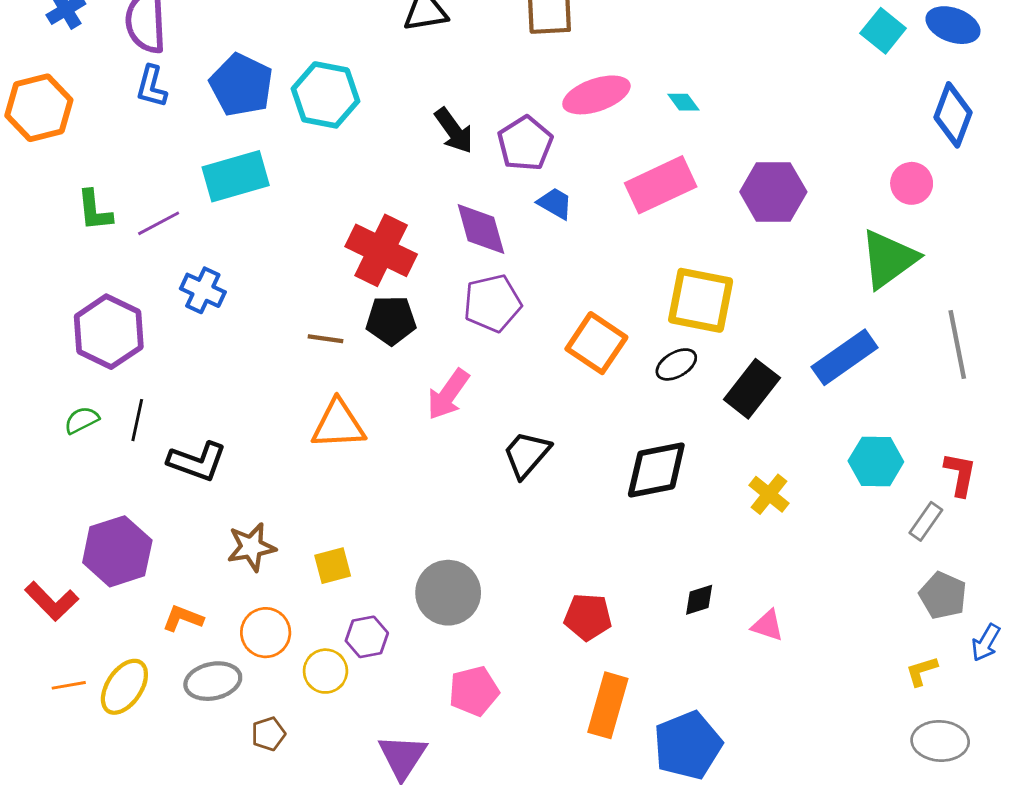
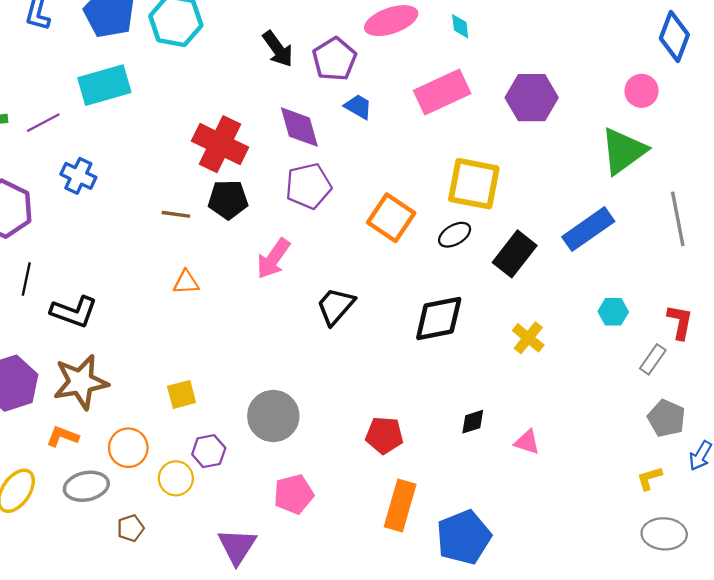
cyan diamond: (683, 102) -> (460, 26), turned 30
orange triangle: (338, 424) -> (186, 282), size x0.6
cyan hexagon: (876, 461) -> (613, 312), size x0.7
brown star: (251, 547) -> (81, 382), moved, size x1.4

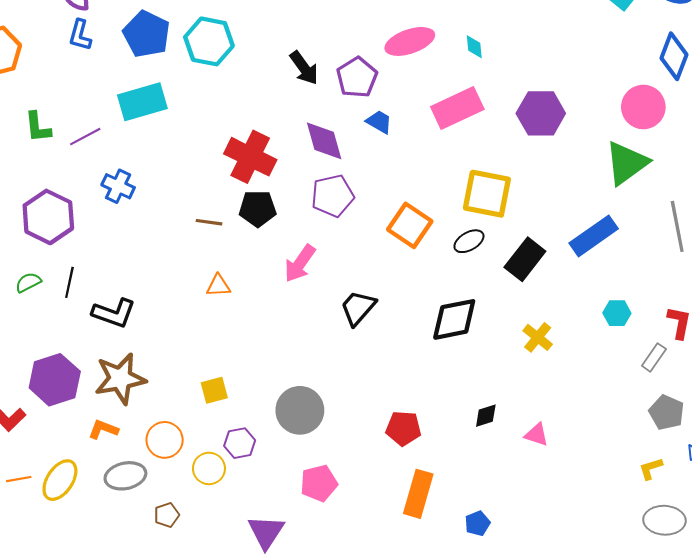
pink circle: (642, 91) -> (643, 107), size x1.4
blue pentagon: (464, 537) -> (477, 523), size x0.5

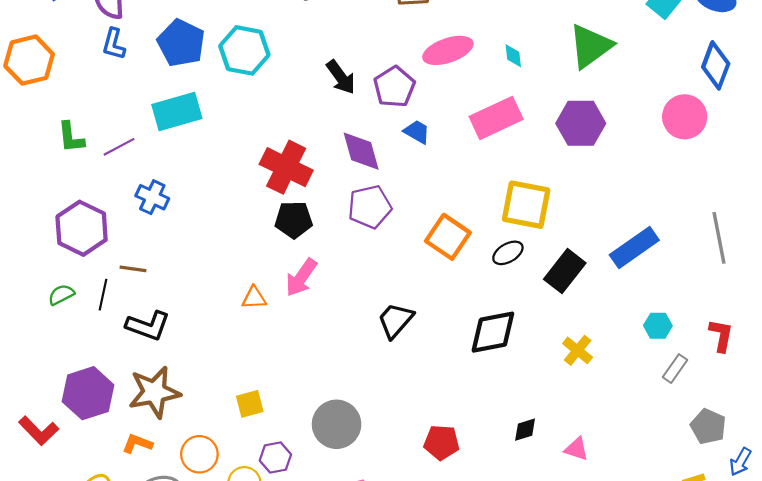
green triangle: (626, 163) -> (590, 46), moved
brown line: (209, 222) -> (133, 269), moved
pink arrow: (300, 263) -> (301, 278), moved
gray rectangle: (654, 357) -> (675, 369), moved

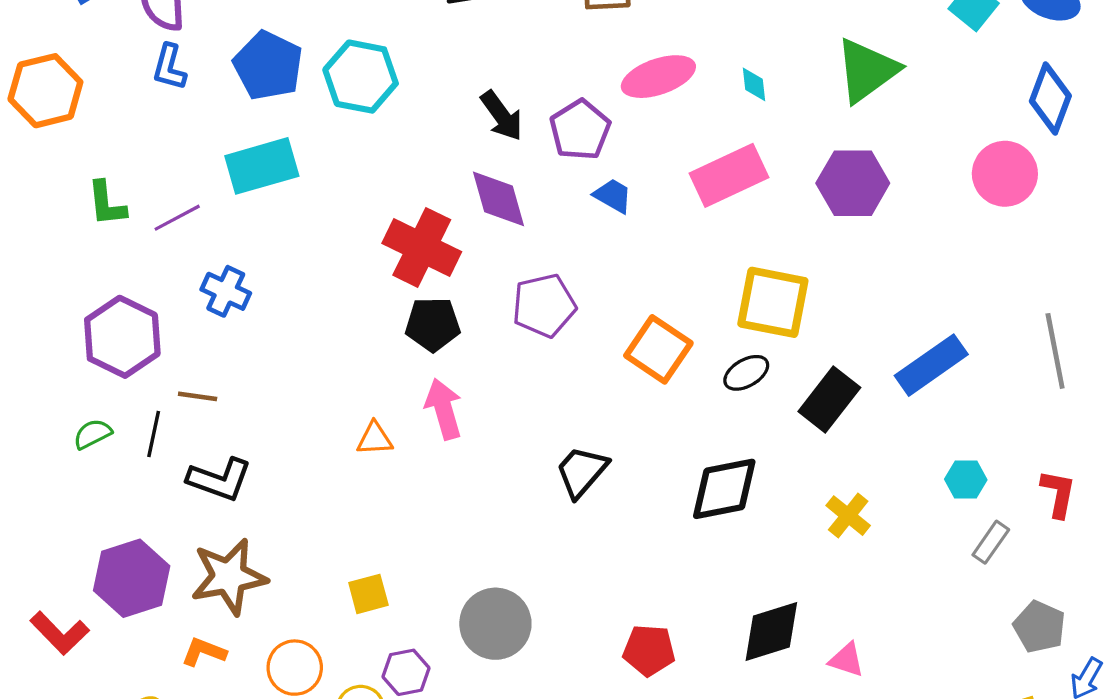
purple diamond: (361, 151) -> (499, 199), moved
pink arrow: (301, 278) -> (444, 409), turned 129
black diamond: (525, 430) -> (771, 632), size x1.8

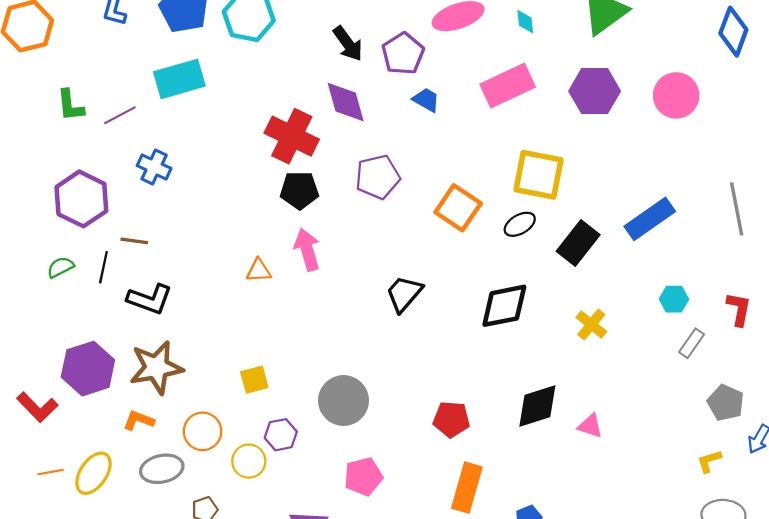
pink circle: (1005, 174) -> (676, 95), moved

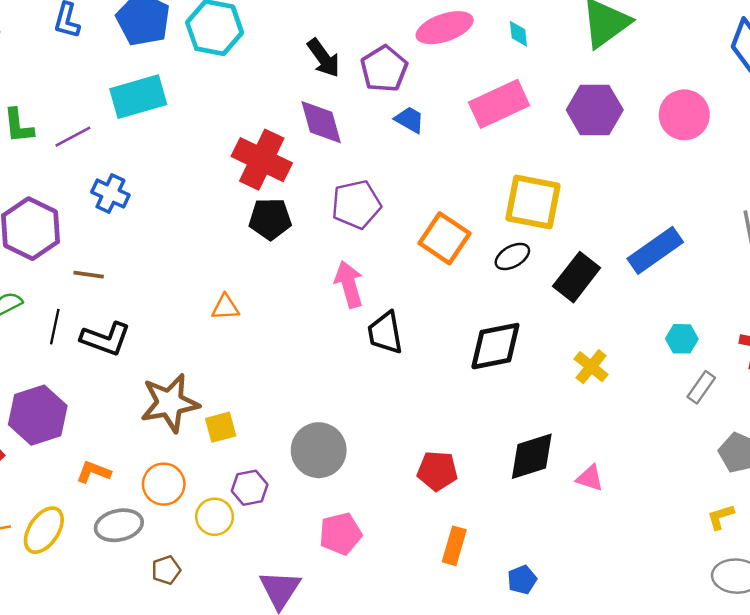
pink arrow: (307, 250) -> (349, 284), moved
black line: (103, 267) -> (55, 327), moved
black trapezoid: (404, 294) -> (385, 333), turned -51
brown star: (156, 367) -> (170, 403), moved
orange rectangle: (467, 488) -> (454, 546), size x0.7

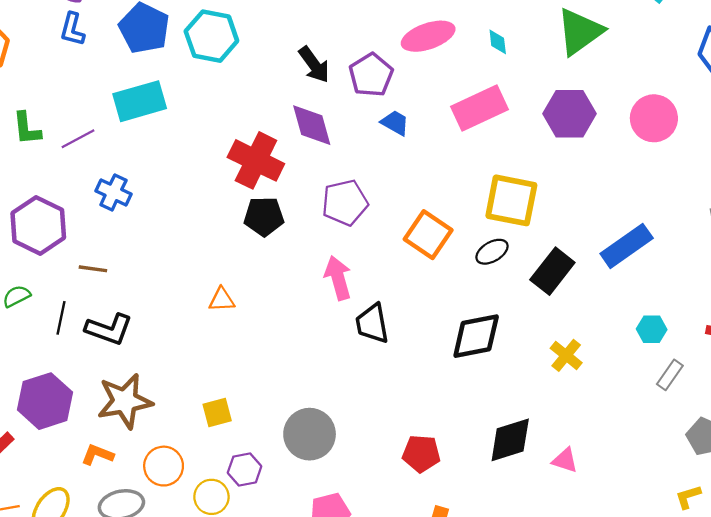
brown star: (170, 403) -> (125, 401), moved

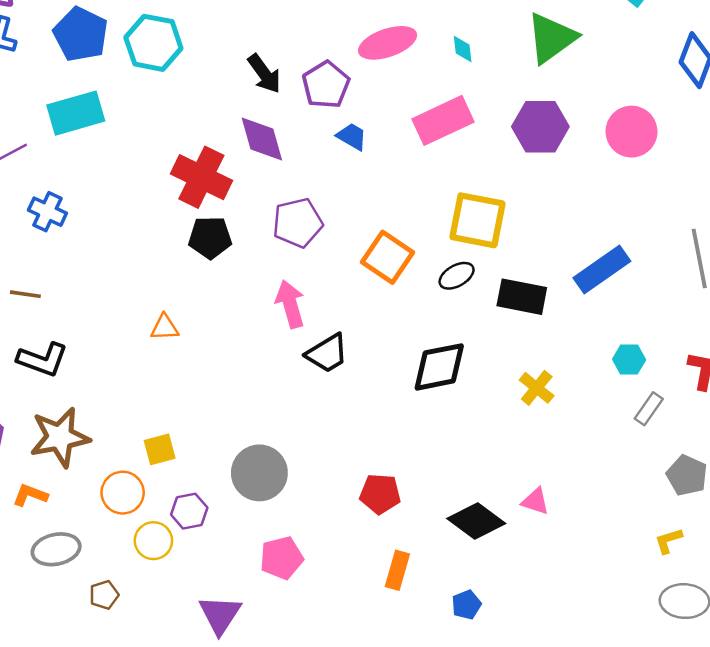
black rectangle: (552, 271) -> (522, 297), turned 63
black trapezoid: (372, 324) -> (327, 353), turned -111
black diamond: (510, 440) -> (476, 521), moved, turned 54
orange circle: (164, 466) -> (123, 493), moved

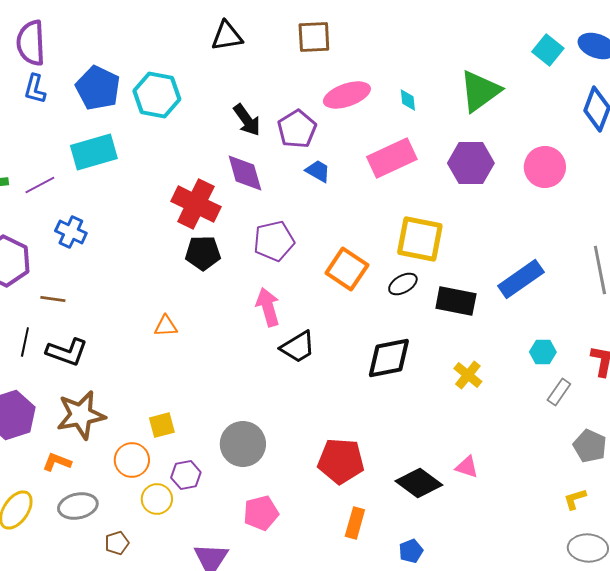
red pentagon: (380, 494) -> (341, 461), size x1.4

